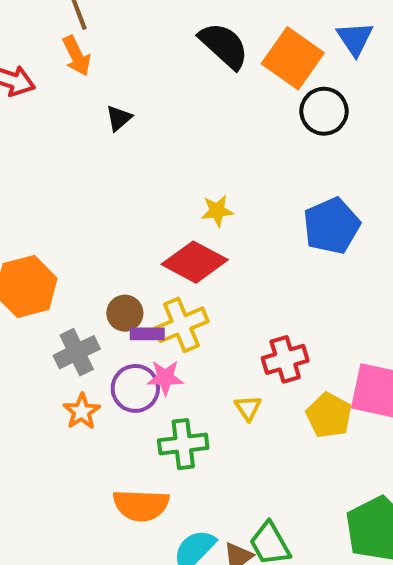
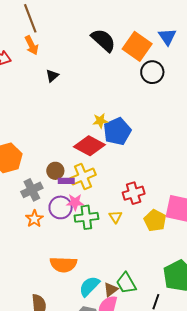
blue pentagon: (332, 226) -> (117, 131), moved
green cross: (183, 444) -> (86, 217), moved

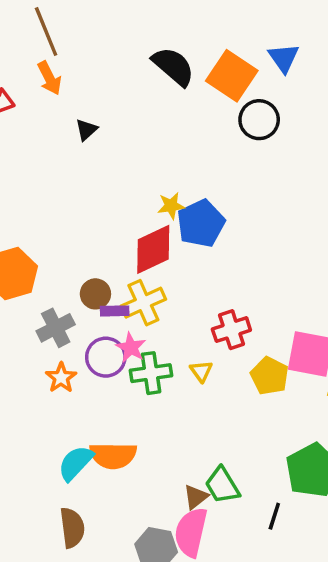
red diamond: (89, 146) -> (153, 249), turned -52
pink star: (75, 202) -> (131, 347), turned 30
cyan semicircle: (89, 286) -> (76, 463), moved

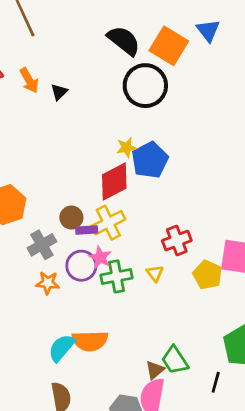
orange arrow: (49, 78) -> (29, 80), moved
black circle: (259, 120) -> (145, 86), moved, size x1.4
orange star: (61, 378) -> (48, 283), turned -30

